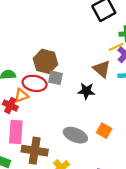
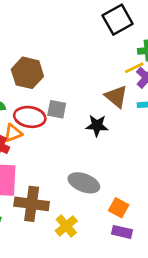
brown hexagon: (45, 61) -> (27, 73), moved
orange square: (104, 131) -> (119, 208), moved

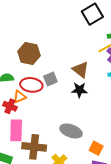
brown triangle: (116, 97) -> (81, 70), moved
gray square: (57, 109) -> (50, 79), turned -32

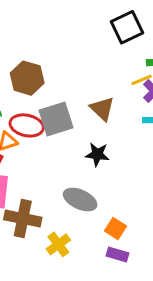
gray square: (50, 79) -> (56, 119), size x1.6
black star: (79, 90) -> (97, 154), moved

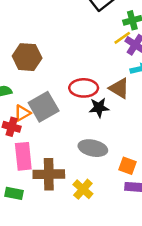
brown triangle: (102, 109) -> (119, 88), moved
gray square: (56, 119) -> (44, 107), moved
red ellipse: (27, 125) -> (84, 88), moved

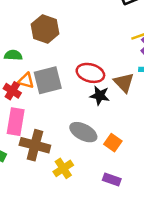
orange triangle: (22, 113) -> (26, 81), turned 30
orange square: (127, 166) -> (113, 143), moved

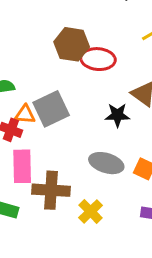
brown hexagon: (45, 29) -> (72, 44), moved
red ellipse: (90, 73) -> (98, 59), moved

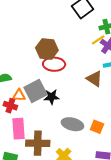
red ellipse: (98, 59) -> (54, 64), moved
black star: (117, 115) -> (52, 97), moved

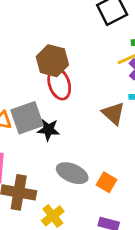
red ellipse: (54, 64) -> (59, 84), turned 60

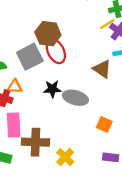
gray square: (27, 118) -> (30, 57), moved
gray ellipse: (72, 173) -> (75, 98), moved

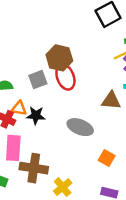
gray square: (30, 57) -> (38, 80), size x0.7
brown triangle: (102, 69) -> (111, 101), turned -36
black star: (52, 89) -> (36, 115), moved

